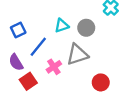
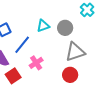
gray triangle: (77, 55) -> (75, 52), moved
red circle: (101, 82) -> (70, 75), moved

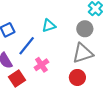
gray circle: (65, 28) -> (85, 29), moved

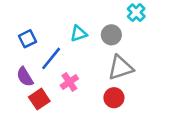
gray circle: (85, 29) -> (111, 35), moved

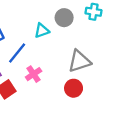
cyan cross: (136, 13) -> (94, 12), turned -35
gray circle: (111, 35) -> (64, 18), moved

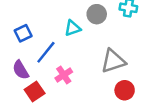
red circle: (74, 88) -> (125, 90), moved

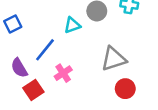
blue square: (23, 33) -> (13, 24), moved

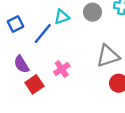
cyan triangle: (72, 25) -> (62, 17), moved
blue line: (45, 50) -> (43, 33), moved

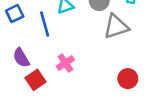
blue line: (43, 33) -> (45, 24), turned -55
gray triangle: (108, 56) -> (116, 27), moved

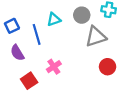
purple semicircle: (21, 58) -> (17, 53), moved
red circle: (128, 79) -> (108, 67), moved

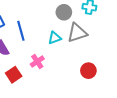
cyan triangle: (54, 19) -> (55, 38), moved
red circle: (108, 67) -> (88, 71), moved

